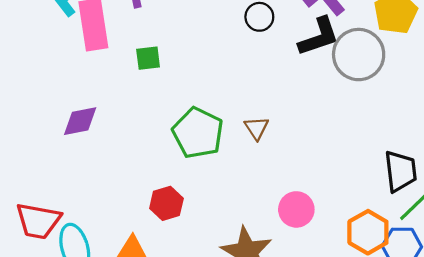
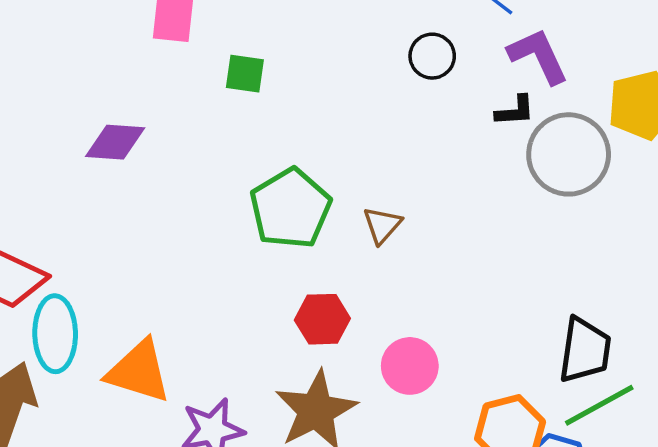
black L-shape: (319, 37) -> (515, 111), size x0.6
red hexagon: (166, 203) -> (322, 319), moved

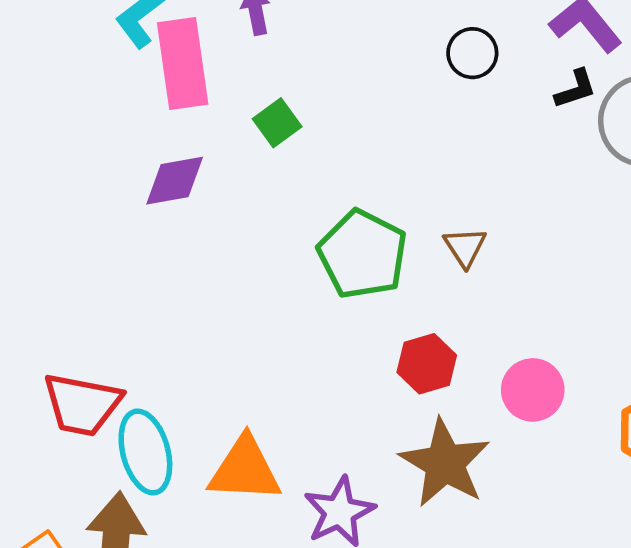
green square: (245, 74) -> (277, 123), turned -30
purple diamond: (115, 142) -> (175, 181), moved

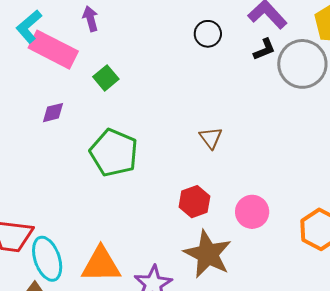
pink rectangle: (183, 63) -> (53, 50), turned -51
purple diamond: (175, 181) -> (53, 113), size x0.7
green pentagon: (363, 254) -> (114, 153), moved

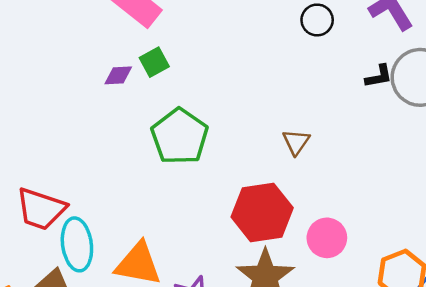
black L-shape: (264, 49) -> (379, 76), moved
green square: (106, 78) -> (154, 62), moved
red hexagon: (194, 202) -> (262, 212), size x1.6

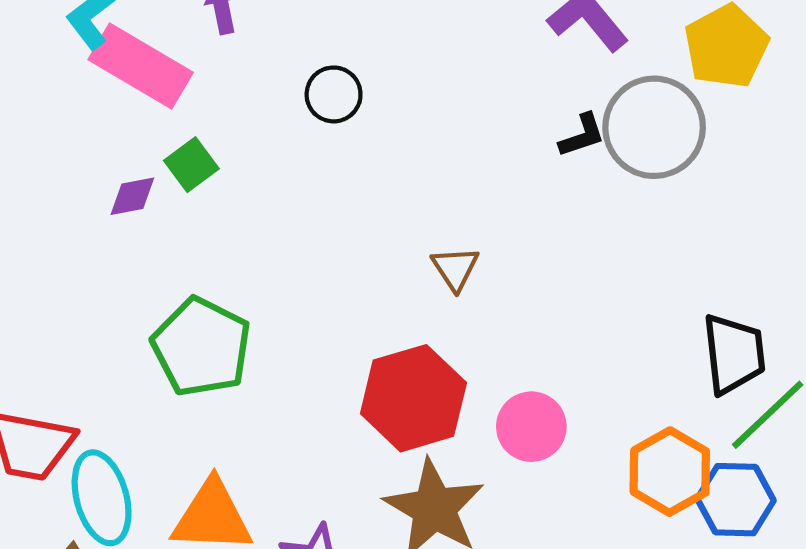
black circle: (317, 20) -> (334, 94), moved
green pentagon: (180, 136) -> (201, 347), moved

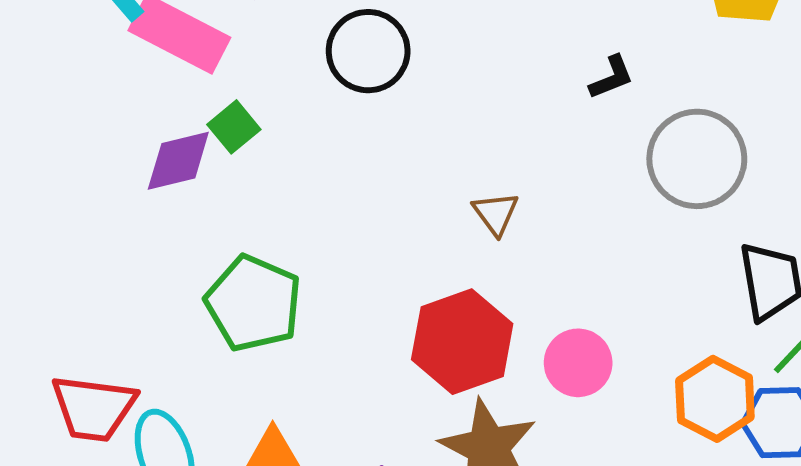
black circle: (334, 94) -> (368, 51), size x1.5
gray circle: (654, 127) -> (697, 159), moved
purple diamond: (132, 196) -> (178, 161), size x1.5

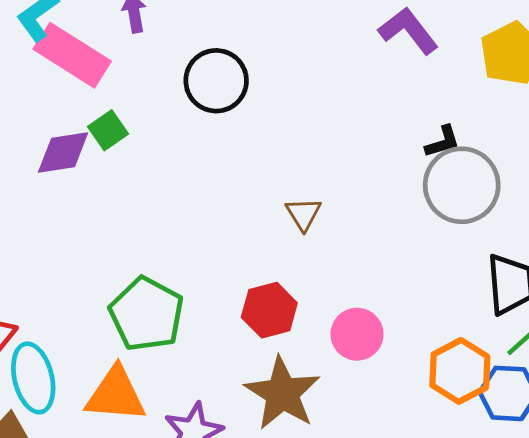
black L-shape: (612, 77) -> (443, 142), moved
green pentagon: (253, 303) -> (146, 314), moved
red hexagon: (462, 342) -> (269, 310), size x0.7

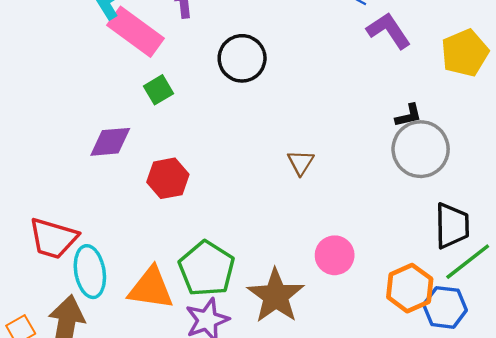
purple diamond: (63, 153) -> (110, 142), moved
red hexagon: (269, 310) -> (168, 178), moved
green pentagon: (146, 314) -> (206, 269), moved

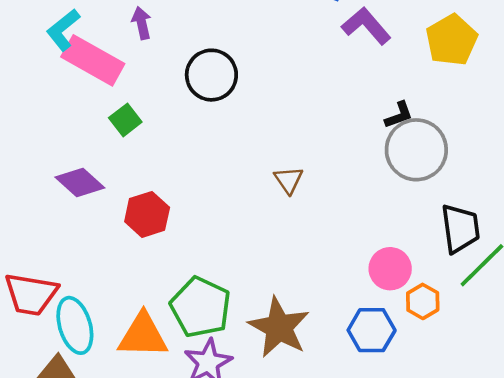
purple diamond: (110, 142) -> (80, 183), turned 54
pink circle: (335, 255) -> (390, 269), moved
orange hexagon: (410, 288) -> (423, 301), size x0.7
blue hexagon: (445, 307) -> (372, 330), moved

